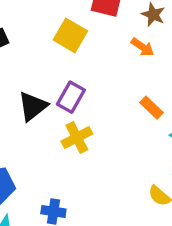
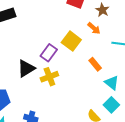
yellow square: (70, 35) -> (71, 41), moved
black triangle: (33, 106) -> (26, 68), moved

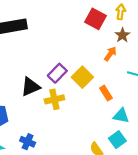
orange arrow: (94, 28) -> (110, 54), turned -104
yellow square: (71, 41) -> (82, 77), moved
cyan triangle: (112, 83) -> (121, 116), turned -35

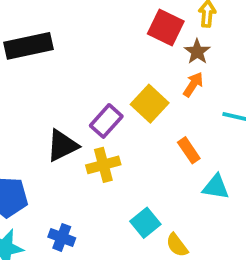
brown star: (122, 35) -> (197, 52), moved
yellow square: (82, 77) -> (150, 104), moved
cyan square: (117, 140) -> (145, 223), moved

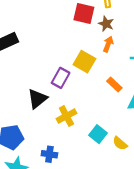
yellow cross: (103, 165) -> (66, 116), moved

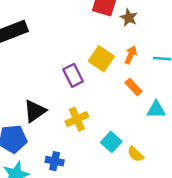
orange arrow: (108, 44) -> (131, 55), moved
purple rectangle: (61, 78) -> (73, 75), turned -60
black triangle: (37, 99) -> (35, 111), moved

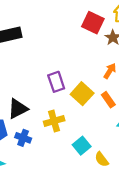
yellow square: (101, 59) -> (82, 94), moved
blue cross: (55, 161) -> (23, 138), moved

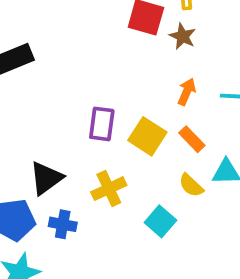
purple rectangle: (56, 82) -> (102, 124), turned 36
yellow semicircle: (102, 159) -> (191, 185), moved

